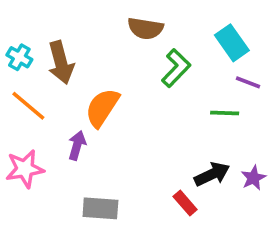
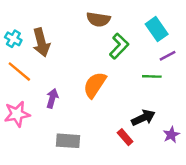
purple line: (248, 82) -> (168, 56), turned -49
orange semicircle: (102, 108) -> (95, 85), moved
purple star: (253, 178) -> (171, 135), moved

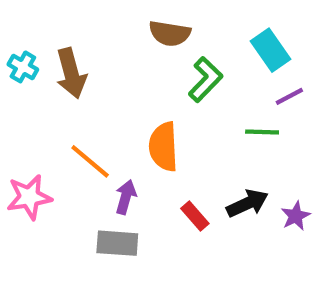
orange line: (19, 72) -> (90, 161), moved
orange semicircle: (95, 85) -> (163, 147), turned -36
purple arrow: (52, 98) -> (126, 197), moved
purple star: (171, 135) -> (296, 216), moved
red rectangle: (125, 137) -> (195, 216), moved

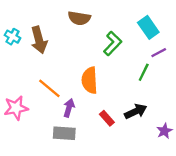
brown semicircle: (170, 33) -> (79, 18), moved
green line: (262, 132) -> (144, 72), turned -66
purple star: (296, 216) -> (164, 131), moved

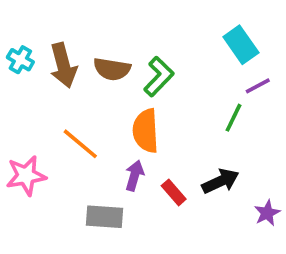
brown semicircle: (79, 18) -> (112, 69), moved
green L-shape: (113, 43) -> (159, 77), moved
purple arrow: (69, 108) -> (134, 176), moved

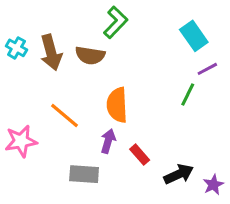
green L-shape: (159, 77) -> (116, 22), moved
black arrow: (220, 181) -> (179, 174), moved
purple star: (267, 213) -> (213, 185), moved

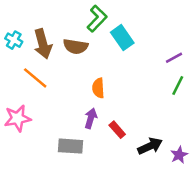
cyan rectangle: (194, 36) -> (122, 38), moved
green line: (188, 94) -> (178, 86), moved
orange semicircle: (117, 105) -> (98, 88), size x0.7
orange line: (65, 116) -> (35, 78), moved

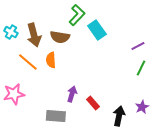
orange semicircle: (98, 88) -> (51, 60), moved
black arrow: (150, 146) -> (119, 116), turned -54
purple star: (179, 155) -> (142, 107), moved

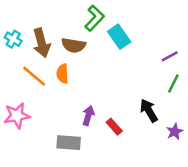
black arrow: (119, 116) -> (149, 111), moved, turned -42

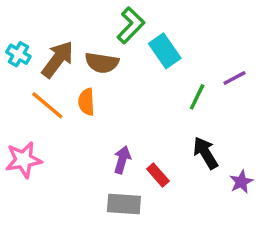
brown arrow: (42, 43) -> (58, 59), turned -128
green line: (173, 84) -> (197, 97), moved
gray rectangle: (69, 143) -> (124, 204), moved

